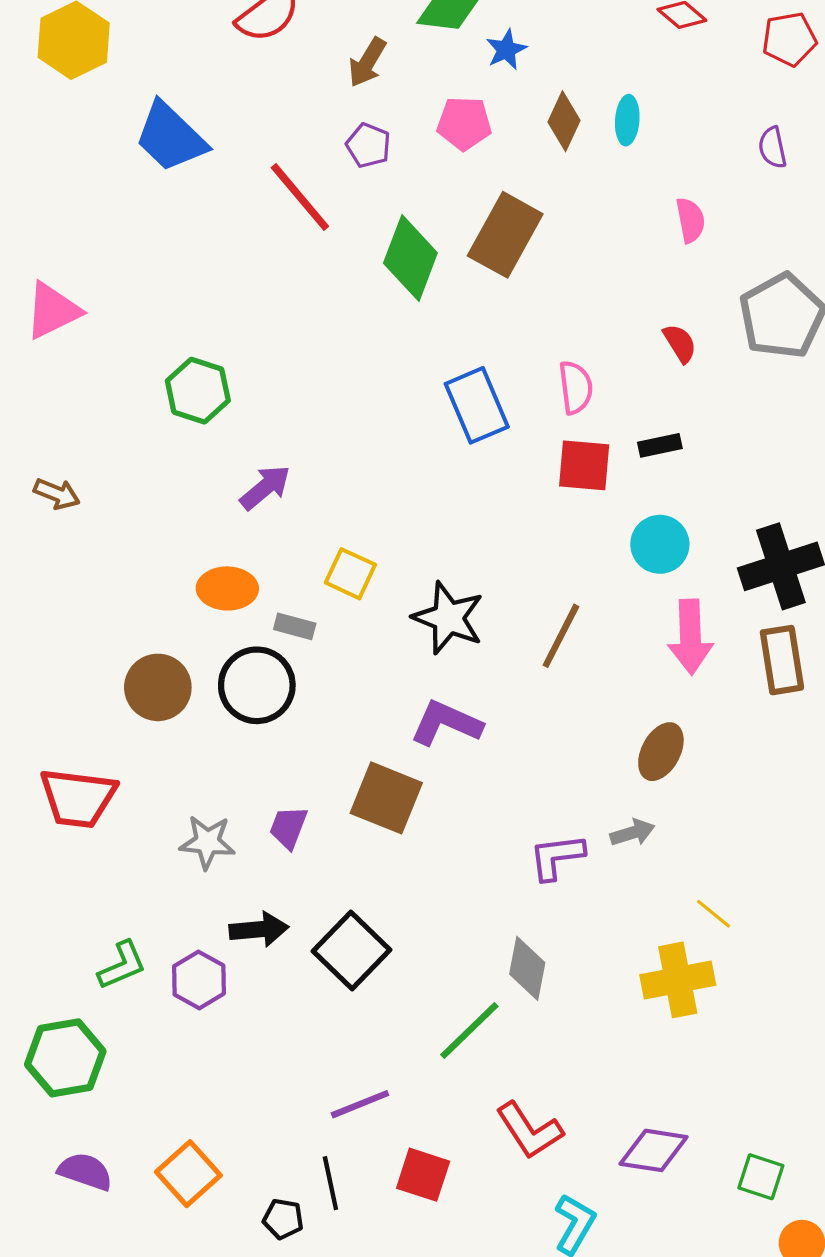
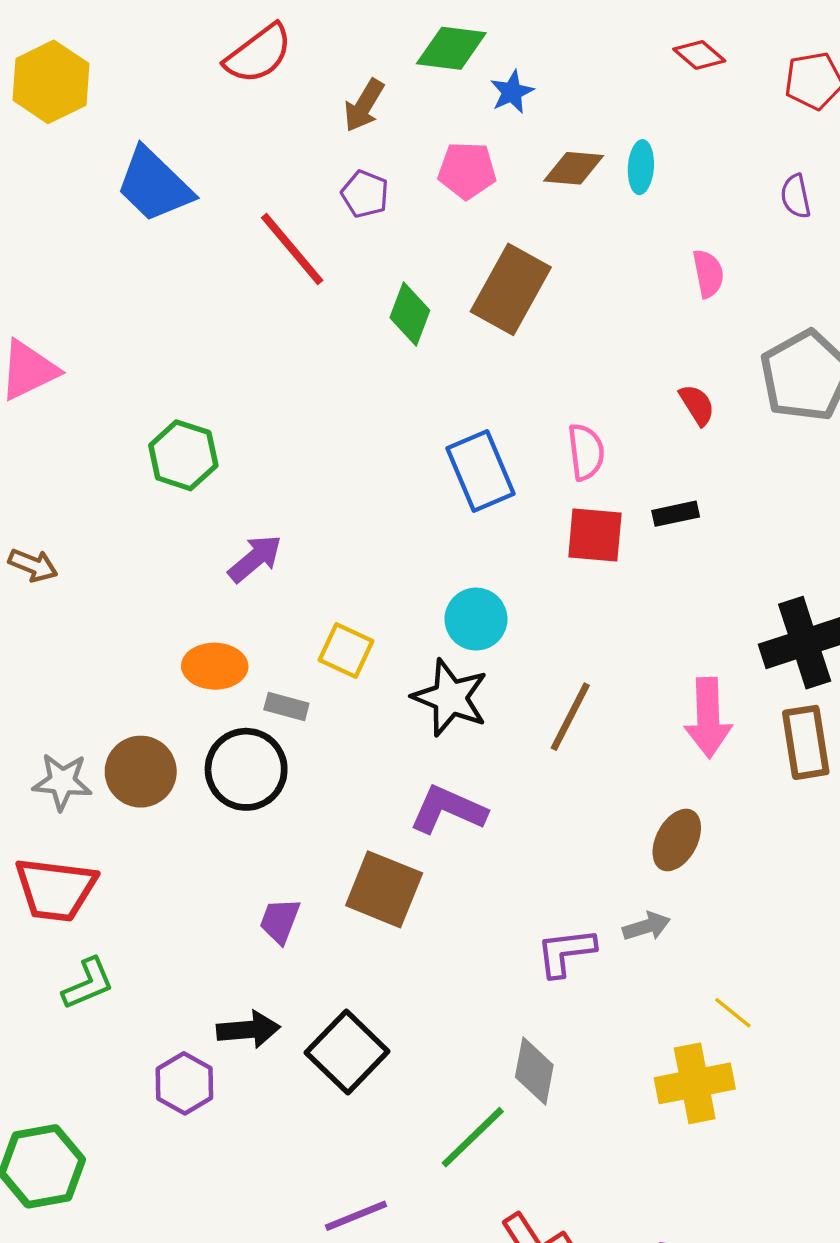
brown diamond: (564, 121) -> (574, 168), turned 70
green diamond: (410, 258) -> (410, 314), size x0.7
cyan circle: (660, 544) -> (476, 619), moved
gray star: (207, 842) -> (62, 782), moved
green L-shape: (122, 965) -> (88, 984), moved

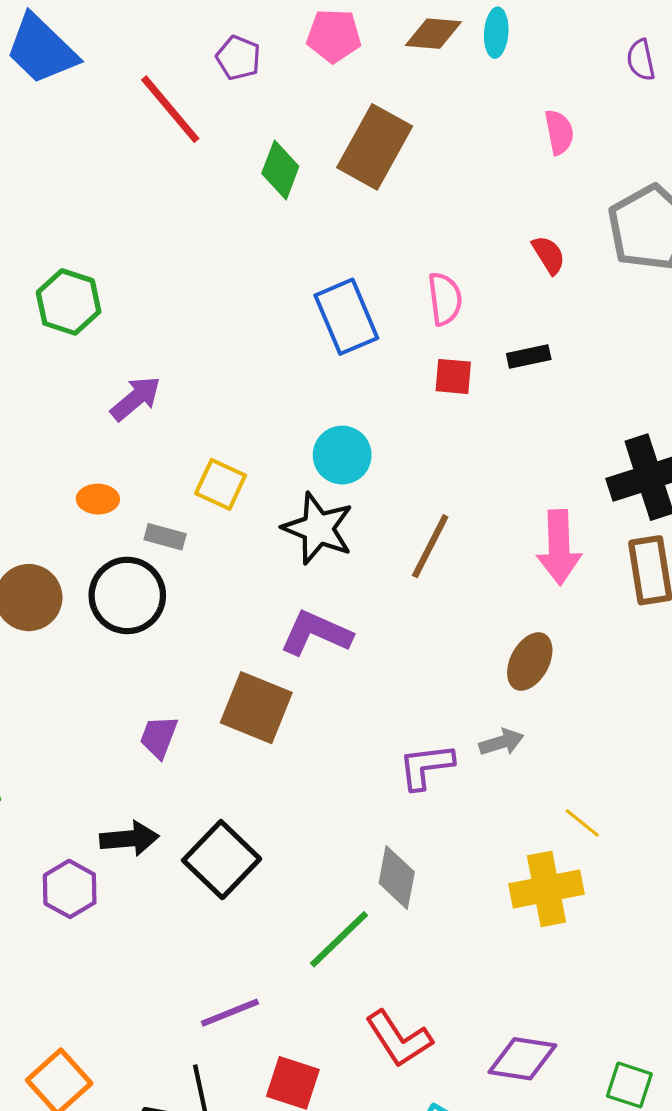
red square: (595, 535) -> (453, 376), size x0.7
orange ellipse: (215, 666) -> (98, 499), size x0.7

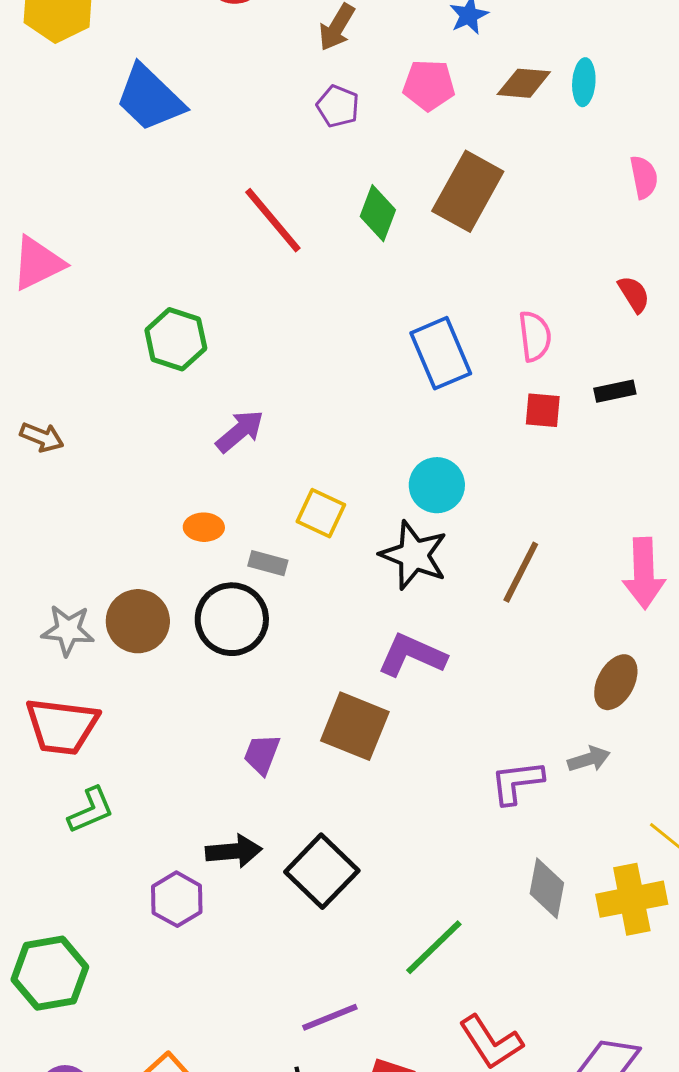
red line: (170, 109) -> (273, 220), moved
gray diamond: (397, 877) -> (547, 888), moved

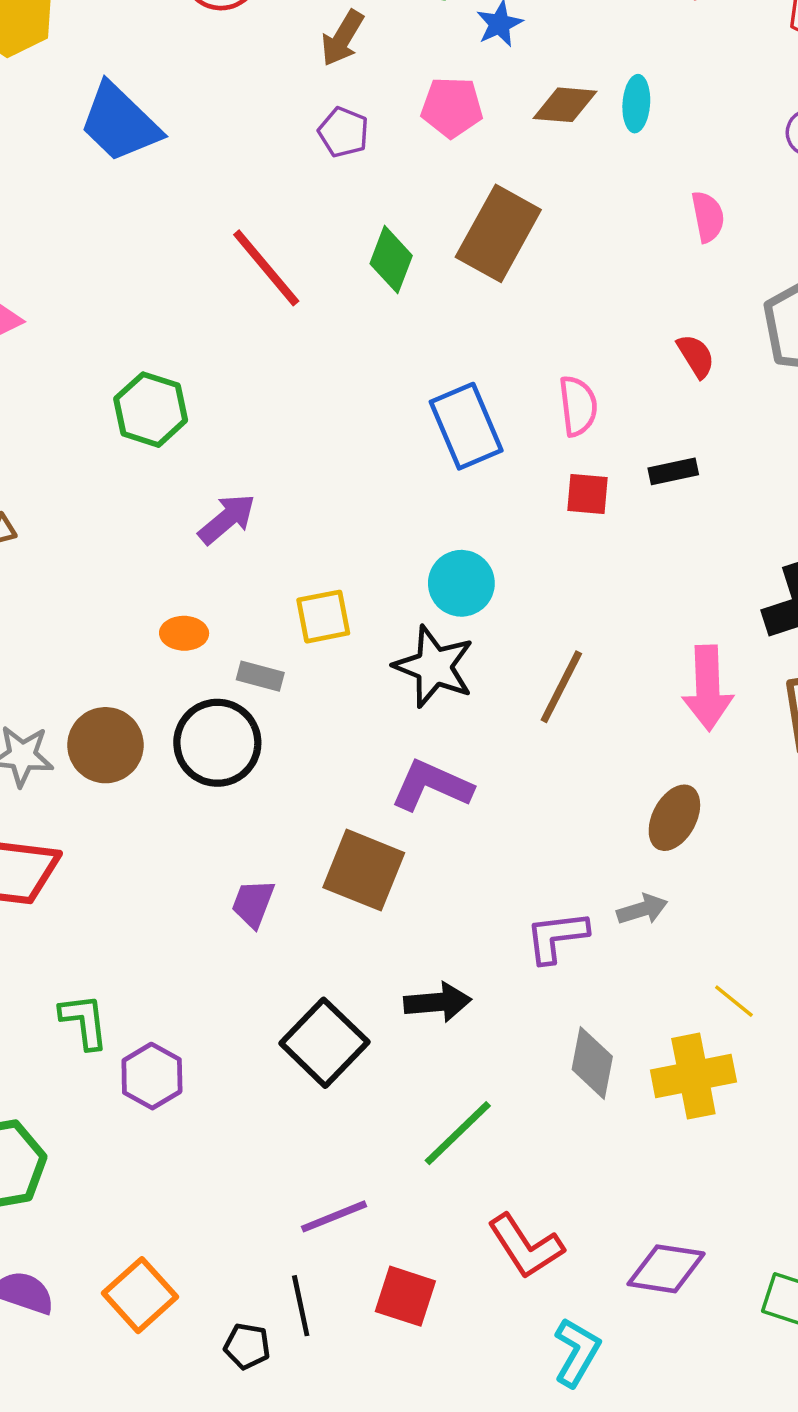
yellow square: (321, 513) -> (323, 617), turned -36
green L-shape: (91, 810) -> (84, 1021), moved, turned -74
black arrow: (234, 851) -> (438, 1002), moved

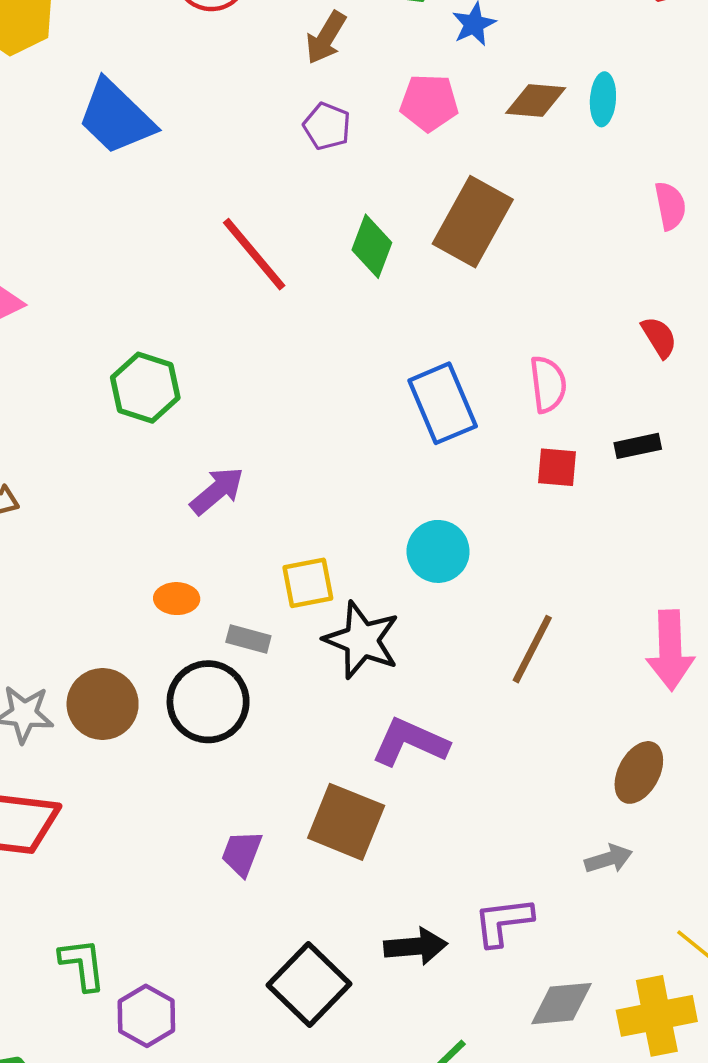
black star: (434, 667) -> (362, 640), moved
purple L-shape: (557, 937) -> (503, 922), moved
gray diamond: (592, 1063) -> (561, 1004), turned 74

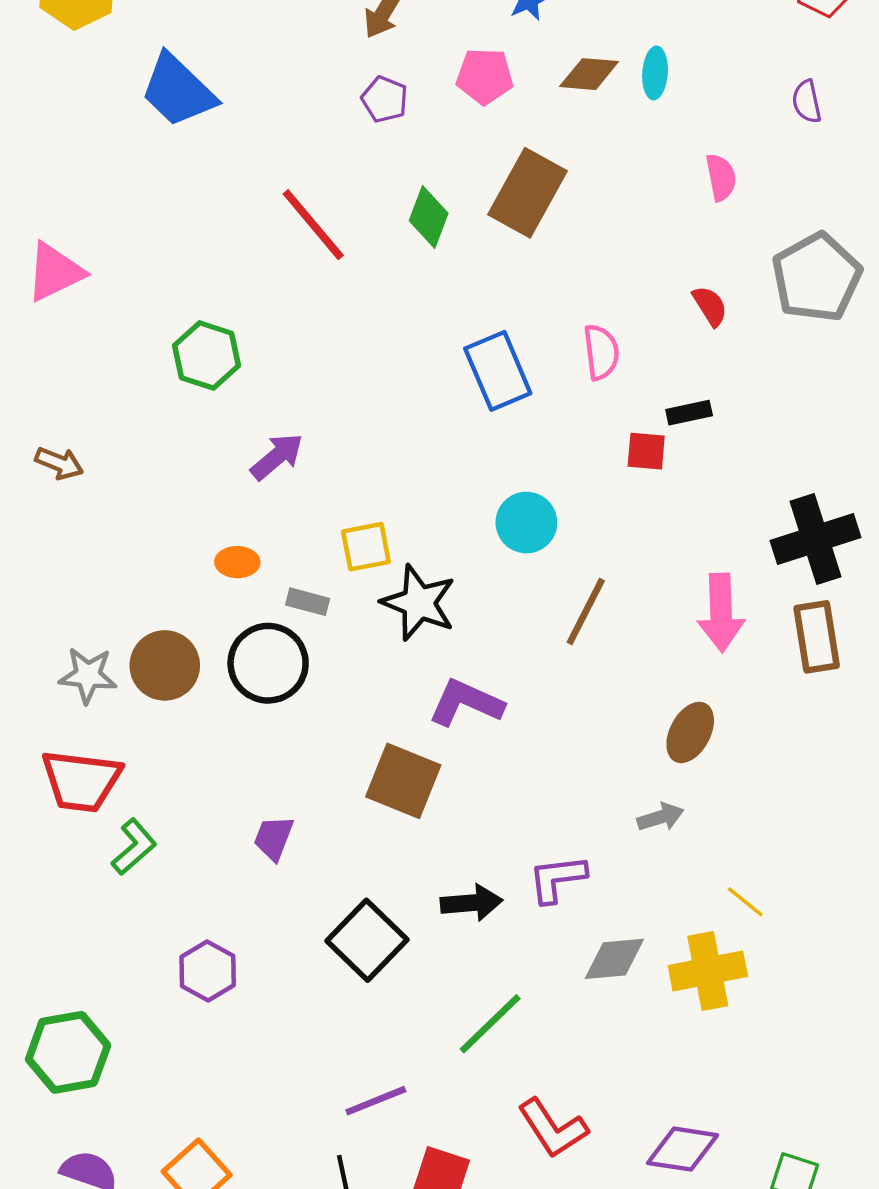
red square: (557, 467) -> (646, 451), moved
cyan circle: (438, 551) -> (526, 523), moved
purple trapezoid: (242, 853) -> (274, 838), moved
green L-shape: (82, 964) -> (134, 847), moved, turned 56

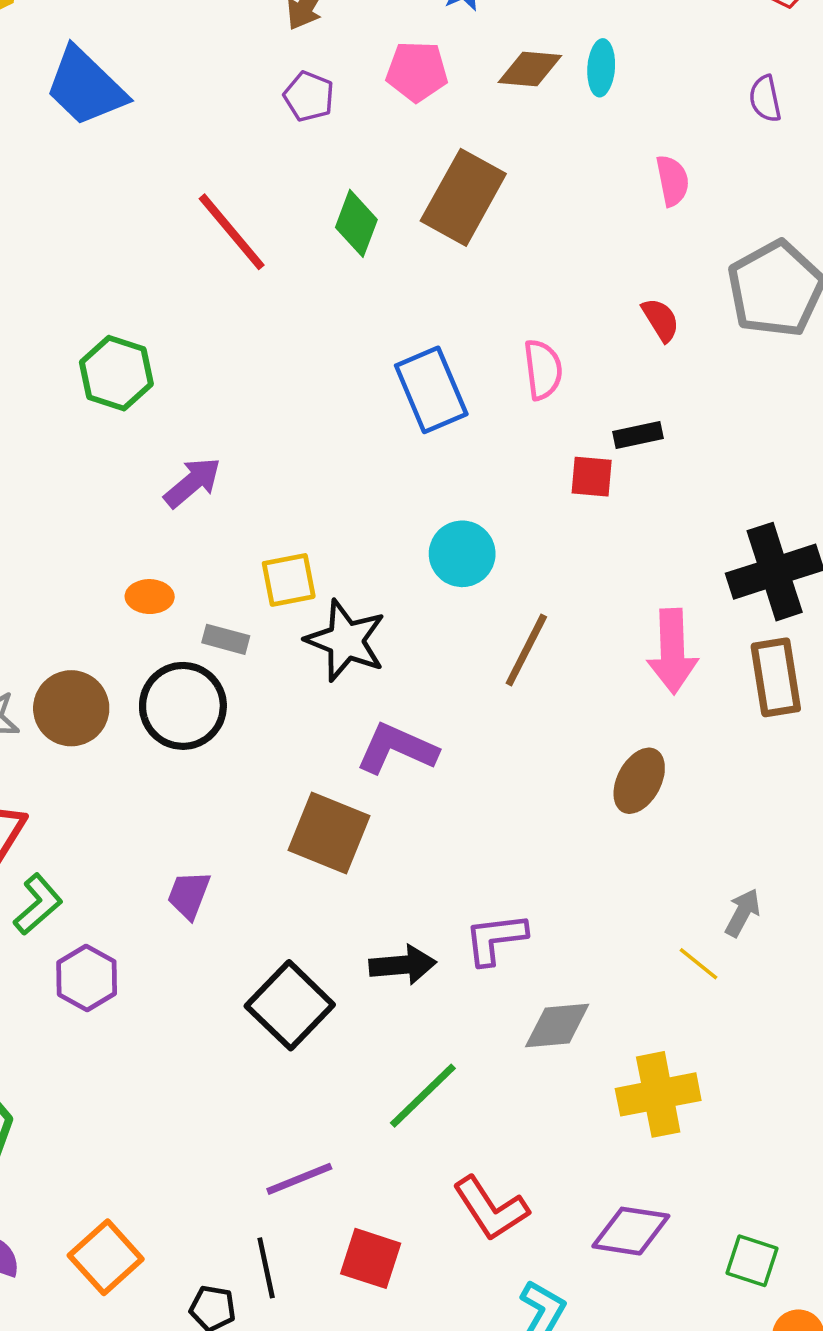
gray arrow: (661, 817) -> (743, 913), moved, turned -45
purple hexagon: (208, 971) -> (87, 978), moved
yellow cross: (708, 971) -> (658, 1094), moved

